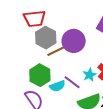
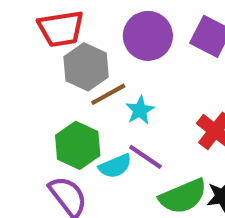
purple circle: (74, 41) -> (148, 36), moved
cyan star: (90, 75) -> (140, 110), moved

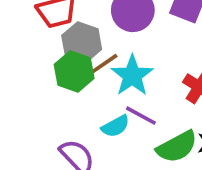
cyan star: (140, 110) -> (132, 76), size x1.6
green hexagon: (78, 145) -> (74, 71), moved

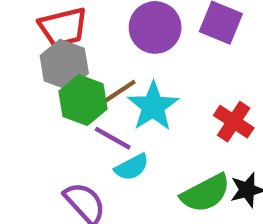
gray hexagon: (82, 42) -> (64, 65), moved
purple line: (141, 116) -> (113, 138), moved

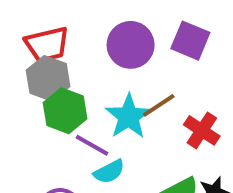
brown line: (118, 92) -> (159, 105), moved

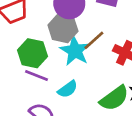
gray hexagon: (48, 78) -> (63, 28), moved
purple line: (92, 145) -> (37, 76), moved

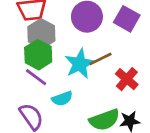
gray hexagon: (63, 28) -> (41, 34), moved

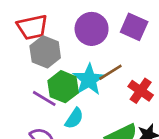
green hexagon: (38, 55) -> (63, 87), moved
cyan semicircle: (62, 99) -> (74, 118), turned -30

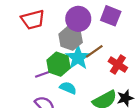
gray hexagon: (45, 52) -> (71, 38), moved
purple line: (44, 98) -> (44, 74), turned -48
cyan semicircle: (74, 118) -> (68, 88), turned -98

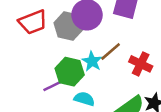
gray hexagon: (71, 38) -> (69, 26), moved
cyan star: (78, 58) -> (92, 61), size x0.7

